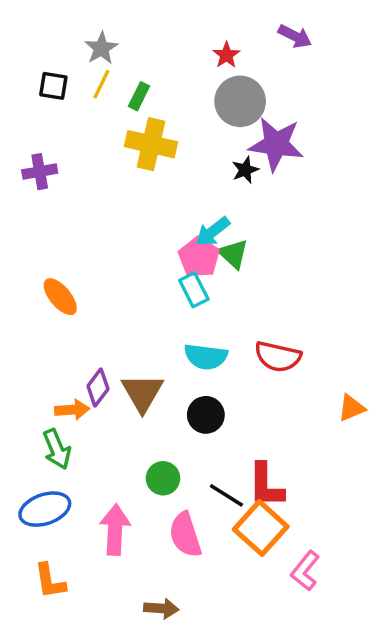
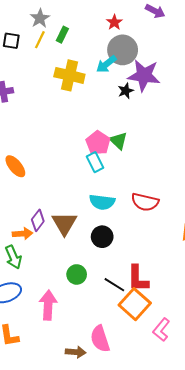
green rectangle: (139, 96) -> (62, 35), moved
cyan arrow: (213, 232) -> (106, 64), moved
pink semicircle: (185, 535) -> (100, 339), moved

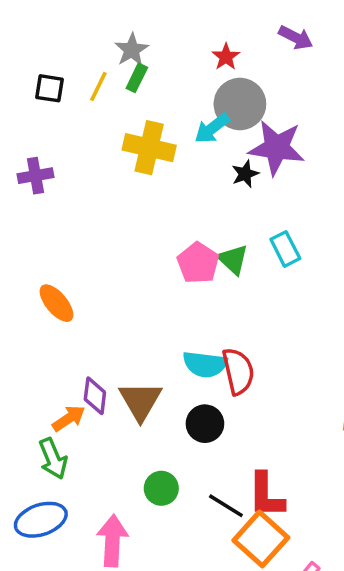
gray star: (40, 18) -> (132, 50), moved
cyan rectangle: (95, 162) -> (285, 249), moved
red semicircle: (145, 202) -> (238, 371), moved, turned -116
purple diamond: (38, 220) -> (95, 396), turned -30
orange arrow: (23, 234) -> (69, 418), turned -30

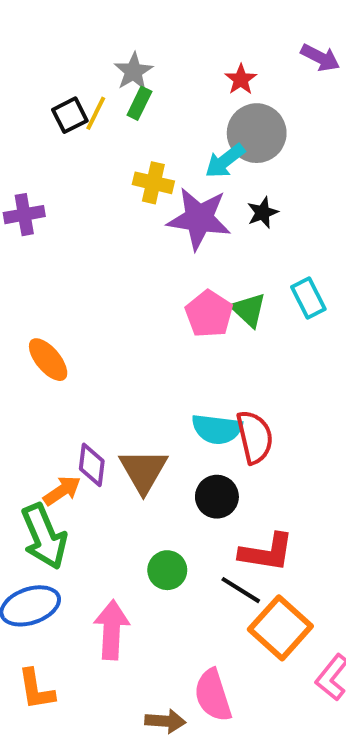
black square: (50, 88) -> (70, 115), moved, turned -36
yellow cross: (149, 148) -> (153, 183), size x0.7
purple star: (277, 148) -> (199, 219), moved
green arrow: (53, 459) -> (44, 536), size x1.4
red L-shape: (266, 495) -> (267, 552), moved, turned -81

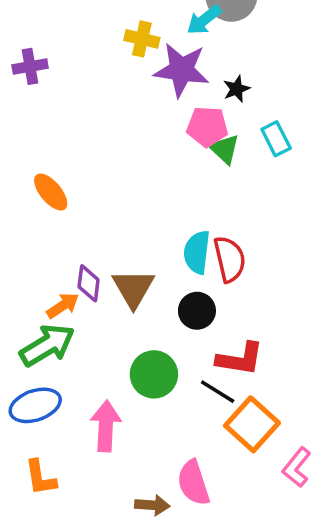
black star: (263, 213) -> (236, 89), moved
pink pentagon: (209, 314) -> (207, 127), moved, turned -30
cyan semicircle: (217, 429) -> (197, 252), turned 90
green arrow: (44, 536) -> (47, 345), turned -98
green circle: (167, 570) -> (154, 374), size x1.4

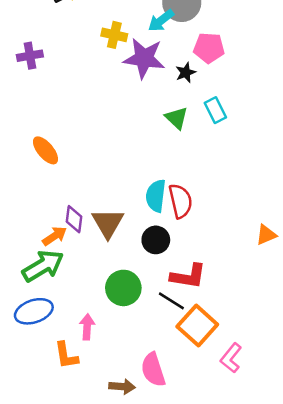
pink pentagon: (207, 127) -> (209, 48), moved
pink arrow: (106, 426) -> (87, 327), size x0.7
orange L-shape: (40, 478) -> (66, 355), moved

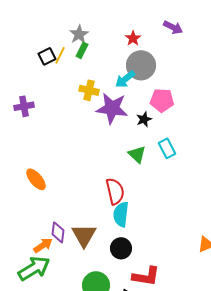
red semicircle: (180, 201) -> (115, 191), moved

